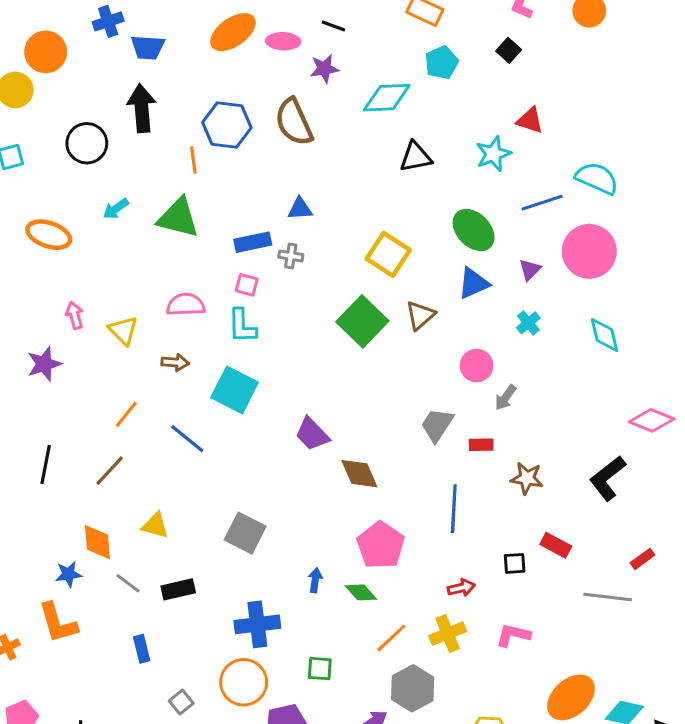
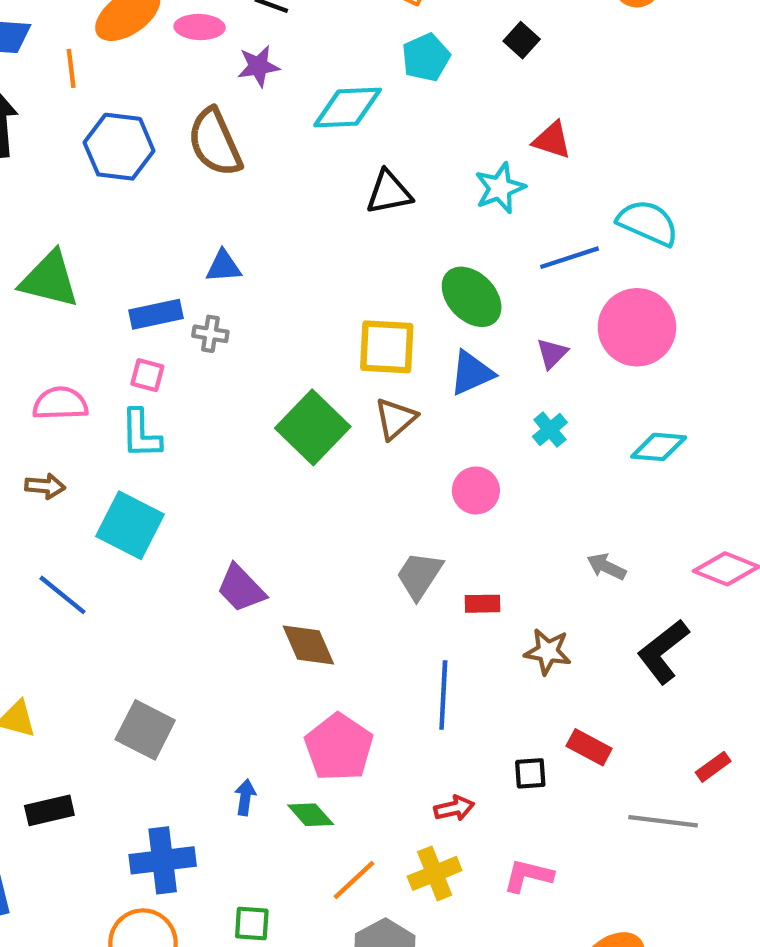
orange line: (193, 160) -> (71, 68), moved
yellow square: (388, 254) -> (387, 347), moved, turned -30
cyan diamond: (604, 335) -> (659, 447), turned -72
gray arrow: (506, 398) -> (606, 567), moved, turned 80

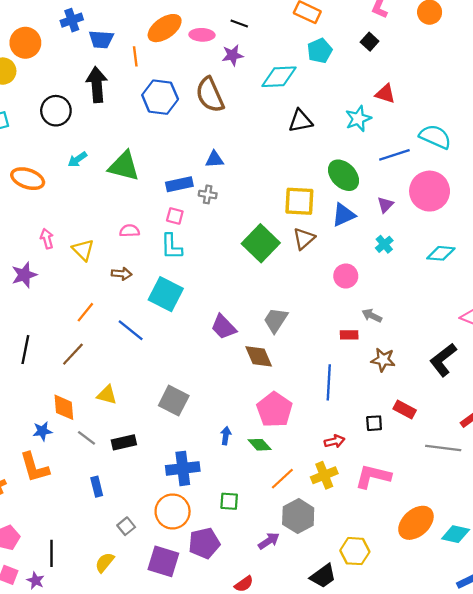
pink semicircle: (60, 403) -> (130, 231), size x0.7
gray arrow: (606, 567) -> (372, 316), moved
gray trapezoid: (419, 575) -> (276, 320), moved
pink L-shape: (528, 876) -> (373, 476), size x1.4

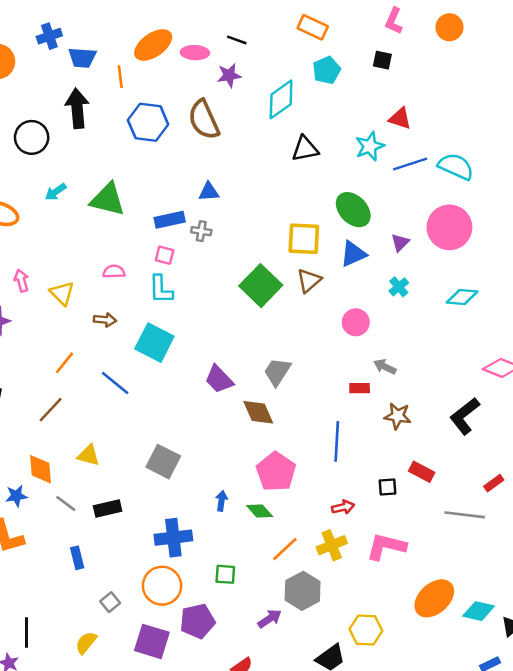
black square: (370, 42) -> (382, 60), turned -30
cyan diamond: (279, 77) -> (281, 99), turned -33
blue line: (394, 155) -> (410, 164), moved

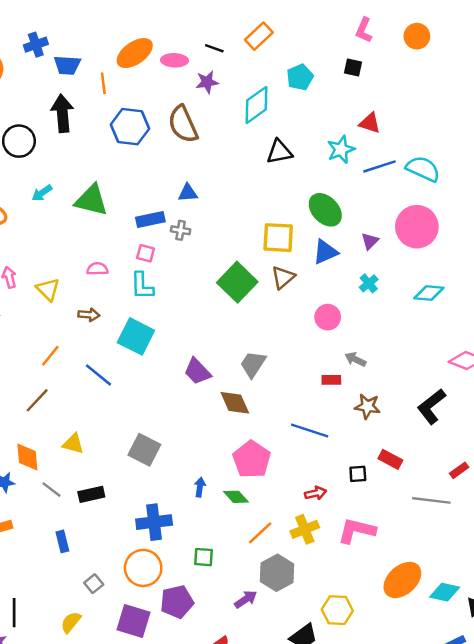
orange rectangle: (313, 27) -> (259, 36), moved, turned -68
blue line: (337, 441) -> (310, 430), turned -75

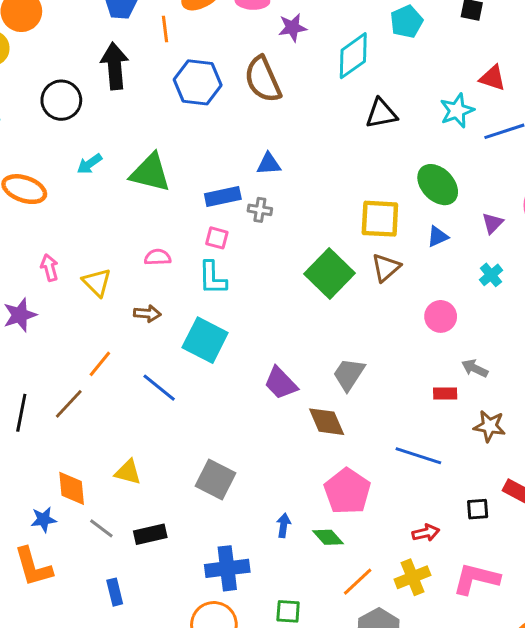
blue triangle: (325, 252) -> (438, 236), size x0.7
brown line: (37, 400) -> (69, 404), moved

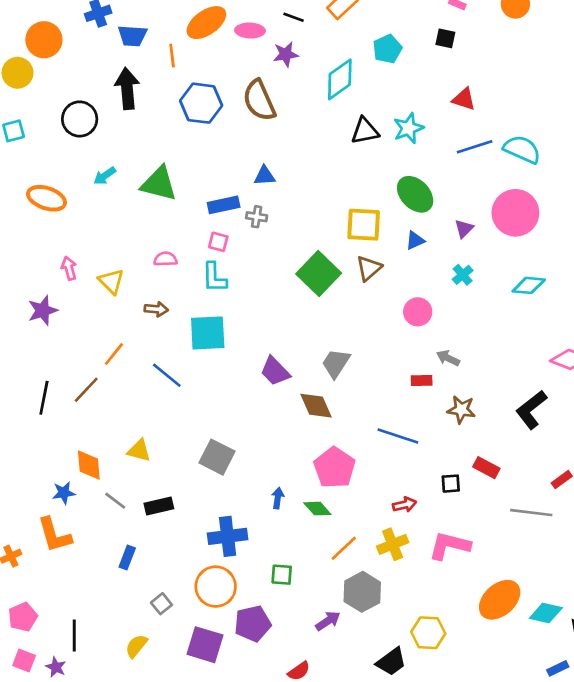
cyan star: (457, 111) -> (408, 128), moved
cyan square: (205, 340) -> (208, 333), turned -30
blue rectangle: (115, 592) -> (127, 557), turned 35

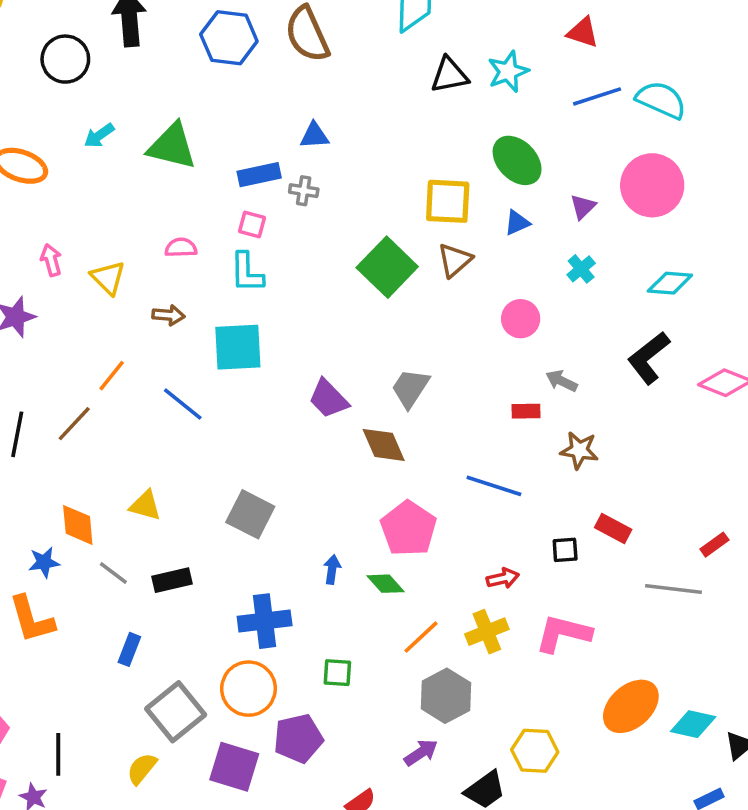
black L-shape: (531, 410) -> (649, 358), moved
gray square: (161, 604) -> (176, 712), size x2.0
purple arrow: (328, 621) -> (421, 753), moved

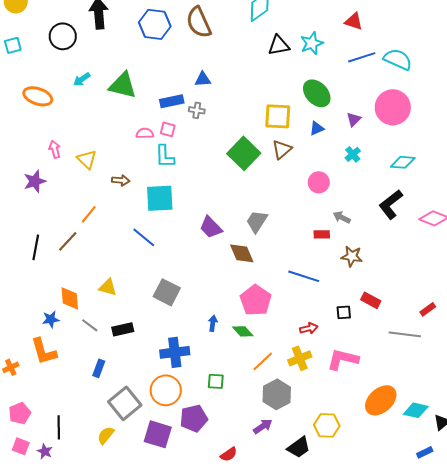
pink semicircle: (181, 248) -> (145, 133), moved
blue line: (183, 404) -> (144, 237), moved

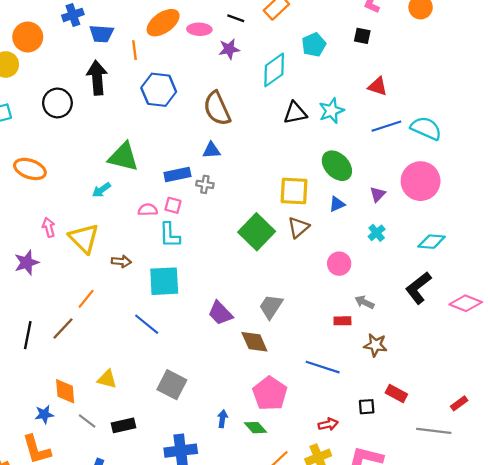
brown semicircle: (199, 22) -> (217, 108), moved
cyan arrow: (82, 79) -> (101, 190), moved
yellow triangle: (87, 159) -> (84, 238), size x1.4

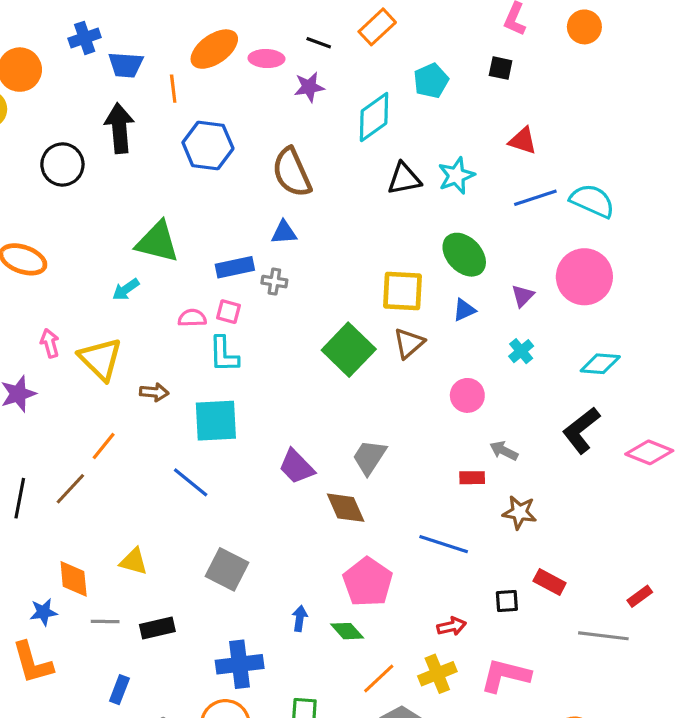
gray line: (87, 421) -> (105, 622), turned -36

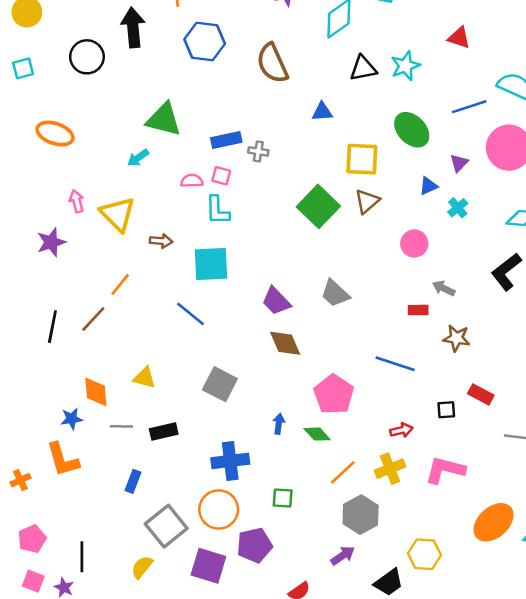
blue line: (535, 198) -> (469, 107), moved
blue triangle: (284, 233) -> (322, 112), moved
blue triangle: (464, 310) -> (428, 186), moved
gray trapezoid: (369, 457) -> (335, 293), turned -80
brown diamond: (346, 508) -> (285, 343), moved

